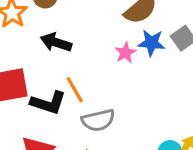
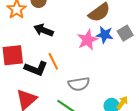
pink star: (125, 53) -> (88, 40), size x1.5
gray semicircle: (98, 120) -> (79, 84), moved

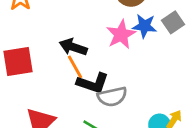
black arrow: (43, 30) -> (73, 47), moved
black L-shape: (36, 68) -> (93, 83), moved

